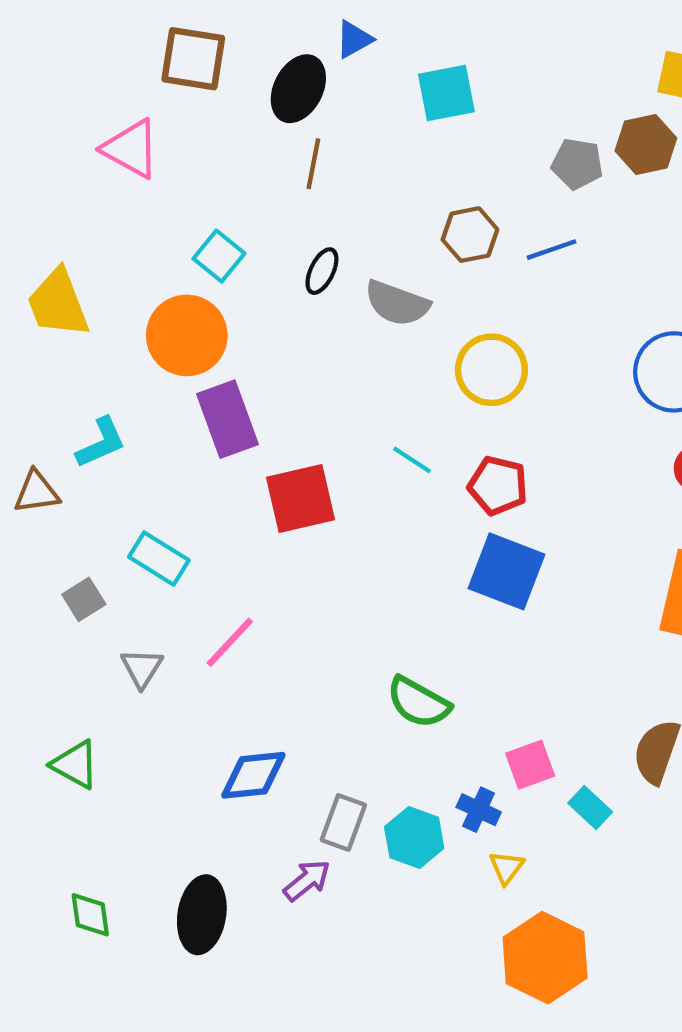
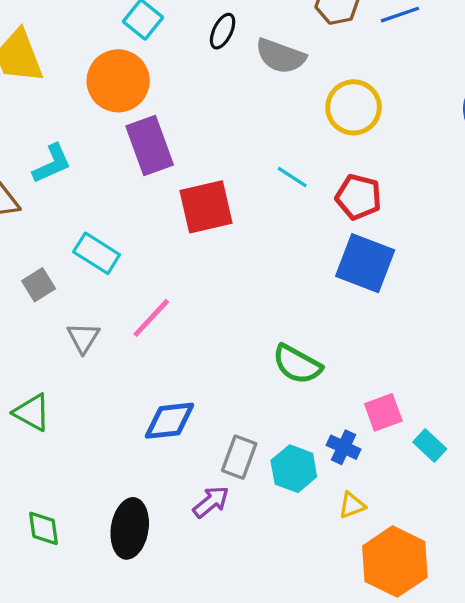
yellow triangle: (506, 868) -> (352, 505), moved, turned 32

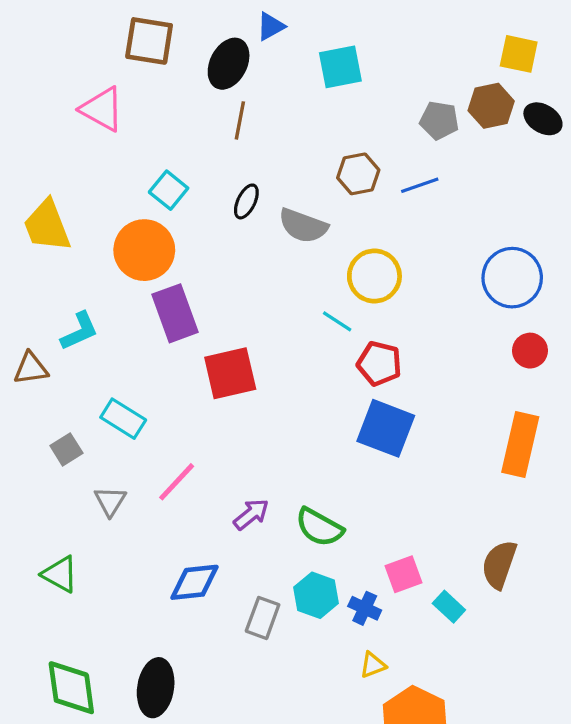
cyan line: (292, 177) -> (337, 321), moved
cyan hexagon: (294, 469) -> (316, 595), moved
purple arrow: (211, 502) -> (251, 514), moved
green diamond: (44, 528) -> (71, 688), size x1.6

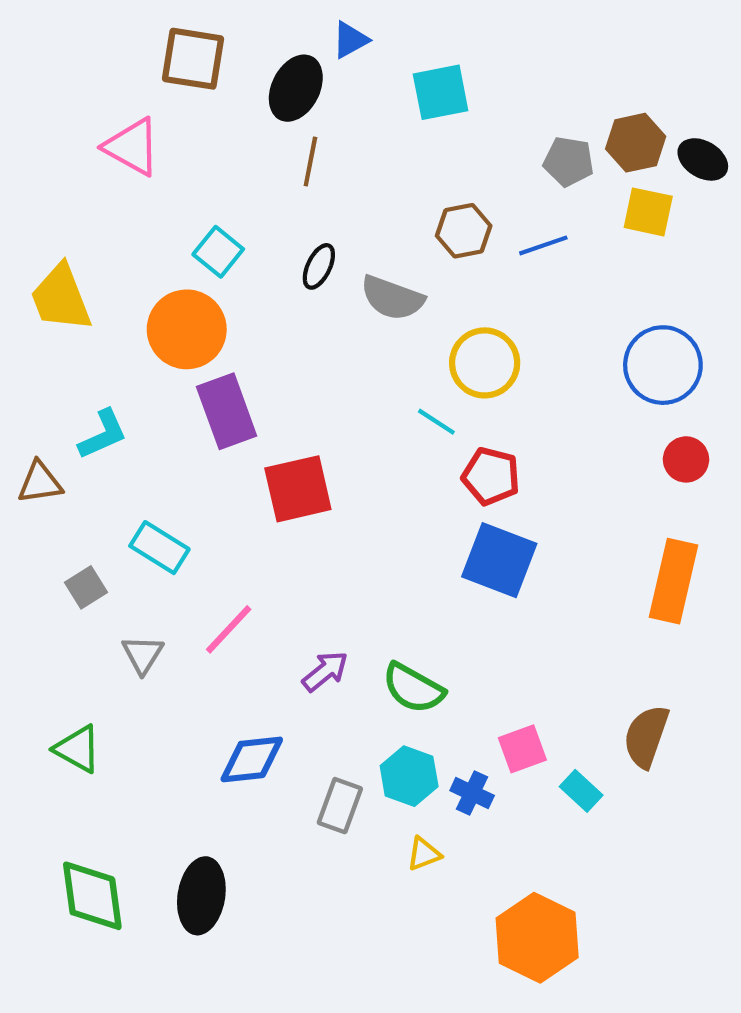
yellow square: (519, 54) -> (648, 212), moved
yellow triangle: (373, 665) -> (424, 854), moved

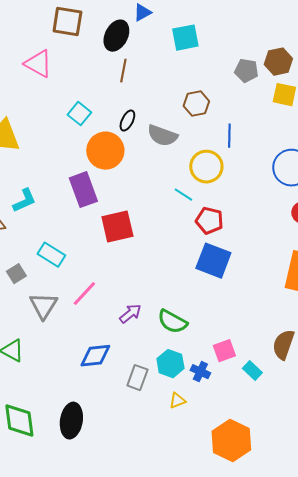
blue line: (543, 245) -> (229, 136), moved, turned -70
orange circle: (187, 329) -> (105, 151), moved
gray triangle: (143, 655) -> (43, 306), size x1.4

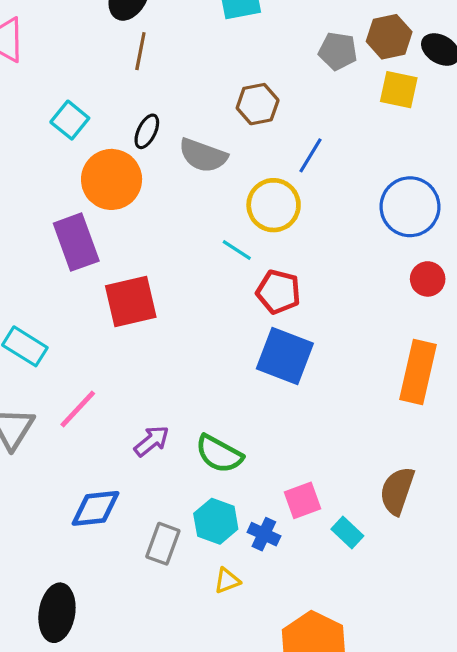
blue line: (229, 136) -> (310, 155), turned 30

